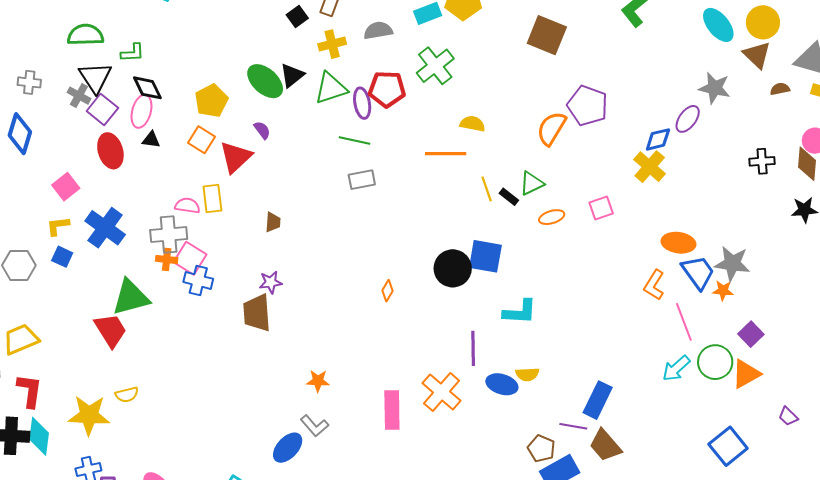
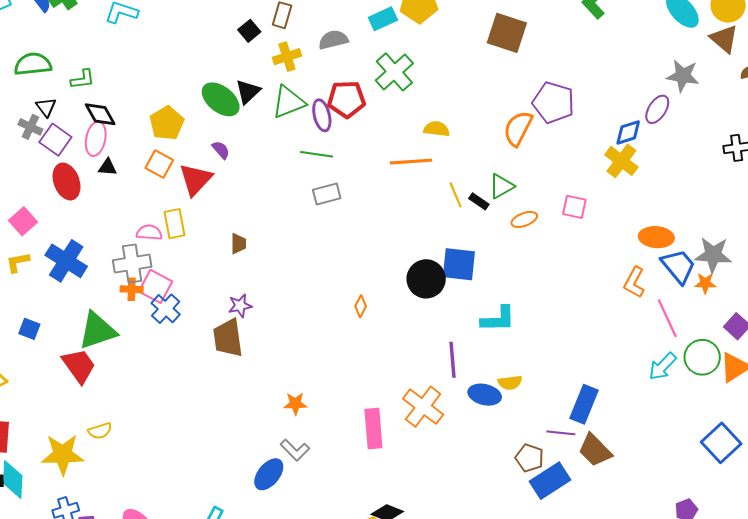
black triangle: (95, 77) -> (46, 107), size x0.6
pink square: (601, 208) -> (574, 207), turned 35
blue square: (62, 257) -> (29, 329), moved
blue cross: (198, 280) -> (166, 309), turned 32

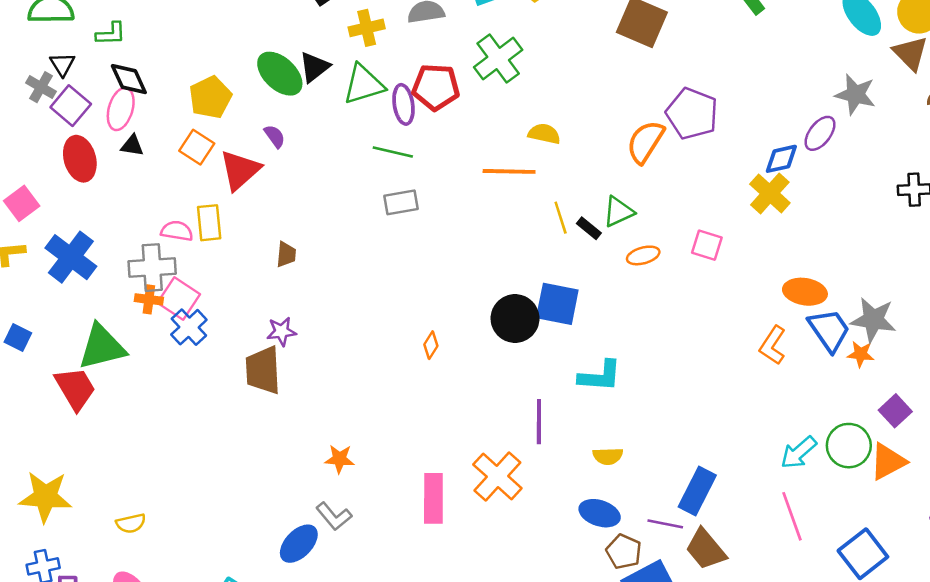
pink line: (667, 318) -> (792, 516), moved
blue ellipse: (485, 395) -> (600, 513), moved
yellow semicircle: (100, 431) -> (131, 523), moved

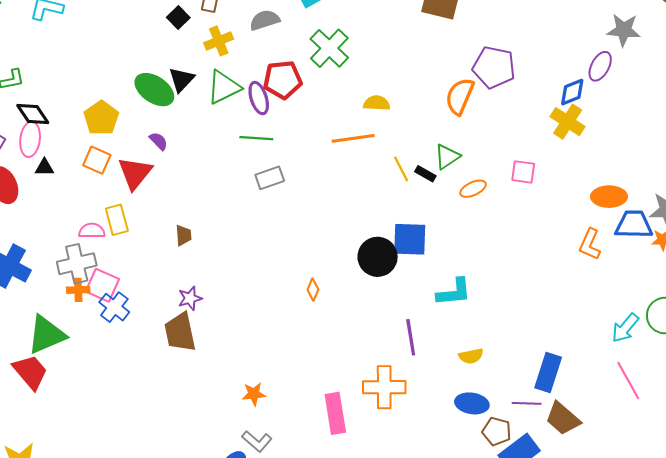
blue trapezoid: (829, 330) -> (634, 225), turned -45
orange cross: (497, 476) -> (384, 387), turned -33

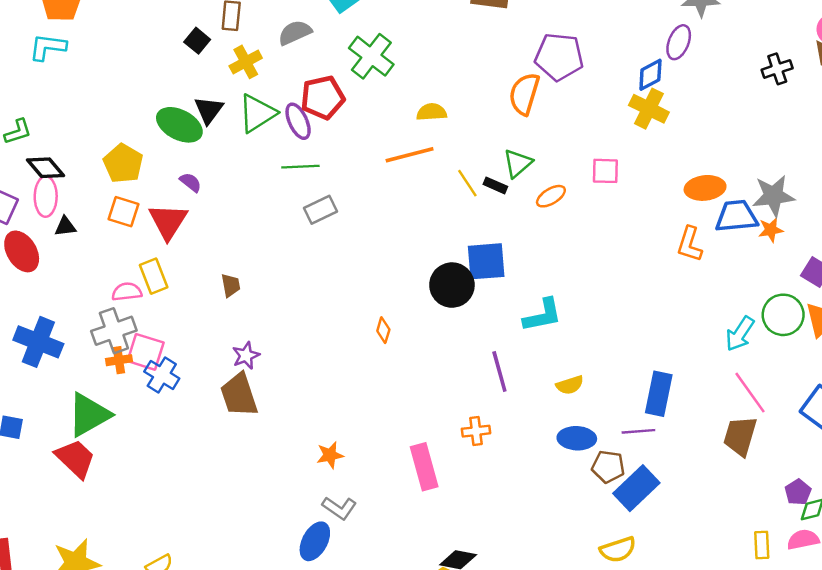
orange cross: (384, 387) -> (476, 431), size x0.6
brown trapezoid: (563, 419) -> (740, 436), moved, turned 72

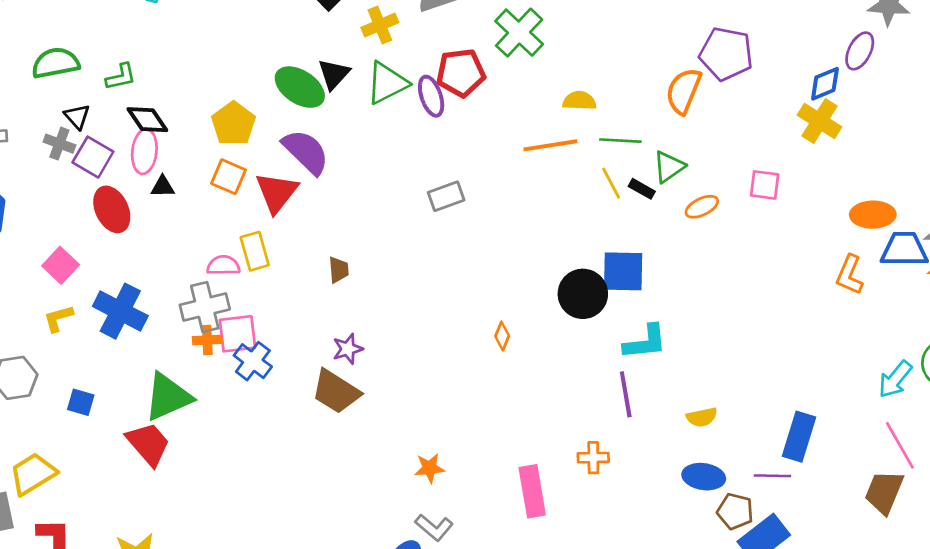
green line: (300, 167) -> (620, 141), moved
purple semicircle: (191, 182) -> (306, 152), size x2.0
cyan L-shape: (543, 315) -> (645, 342), moved
pink square: (146, 352) -> (237, 334), turned -30
brown trapezoid: (239, 395) -> (336, 392), turned -45

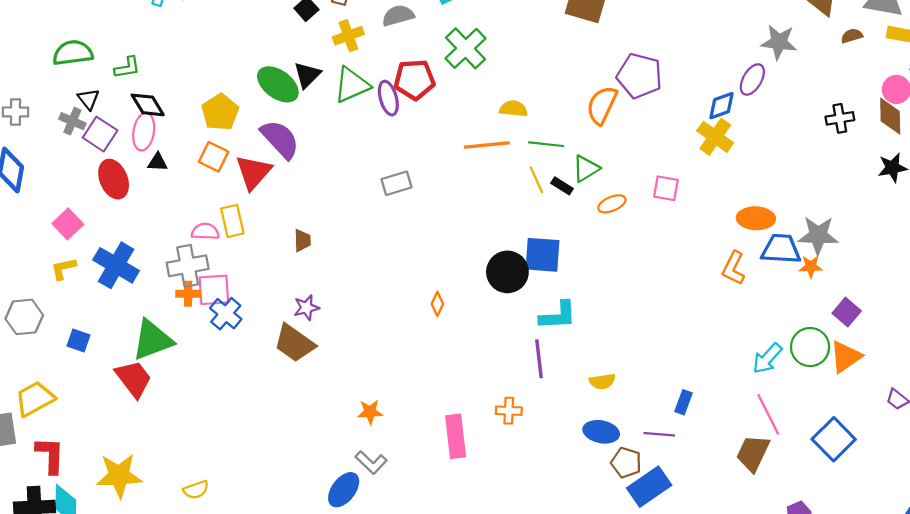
blue rectangle: (799, 437) -> (683, 402), size x0.6

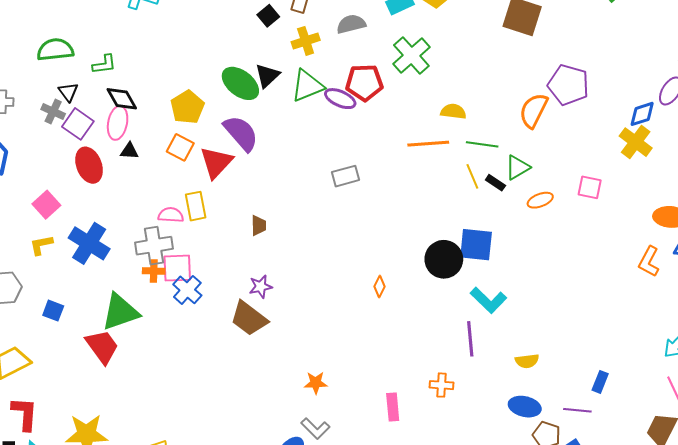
purple ellipse: (388, 98) -> (340, 99), turned -52
cyan L-shape: (558, 316) -> (488, 300), turned 45
pink rectangle: (456, 436) -> (393, 407), size x0.7

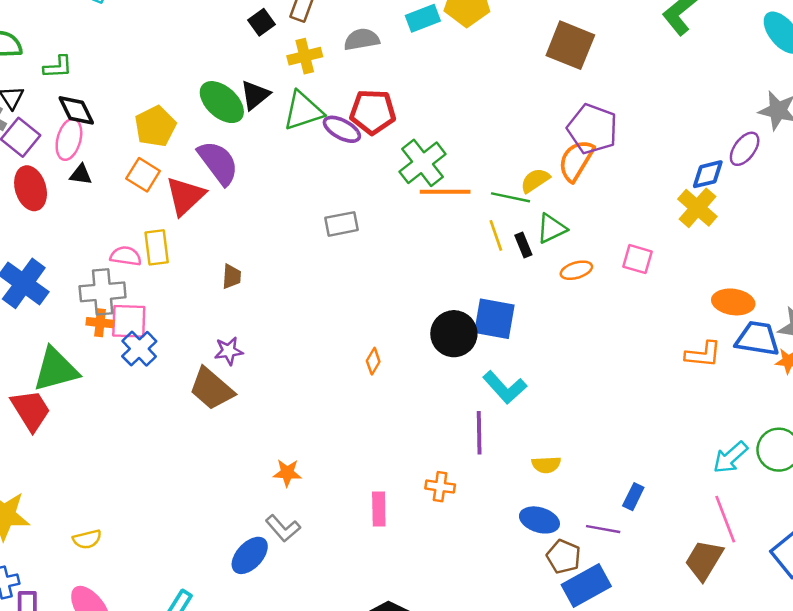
green cross: (411, 56) -> (423, 163), moved
purple pentagon: (568, 85) -> (592, 129), moved
yellow semicircle: (453, 111) -> (535, 180), moved, turned -45
black rectangle: (495, 183) -> (523, 245), turned 30
orange L-shape: (649, 262) -> (703, 354), turned -116

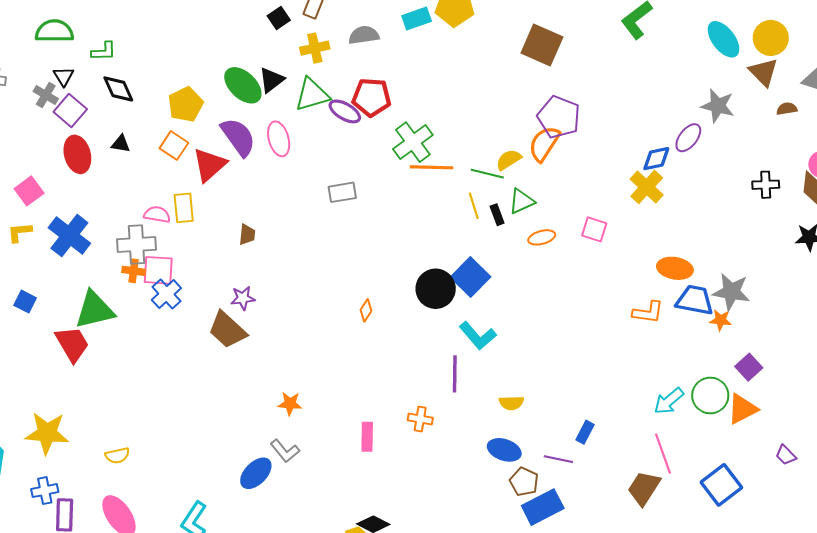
pink ellipse: (69, 139) -> (279, 139), moved, turned -32
blue square: (494, 319) -> (471, 277), turned 33

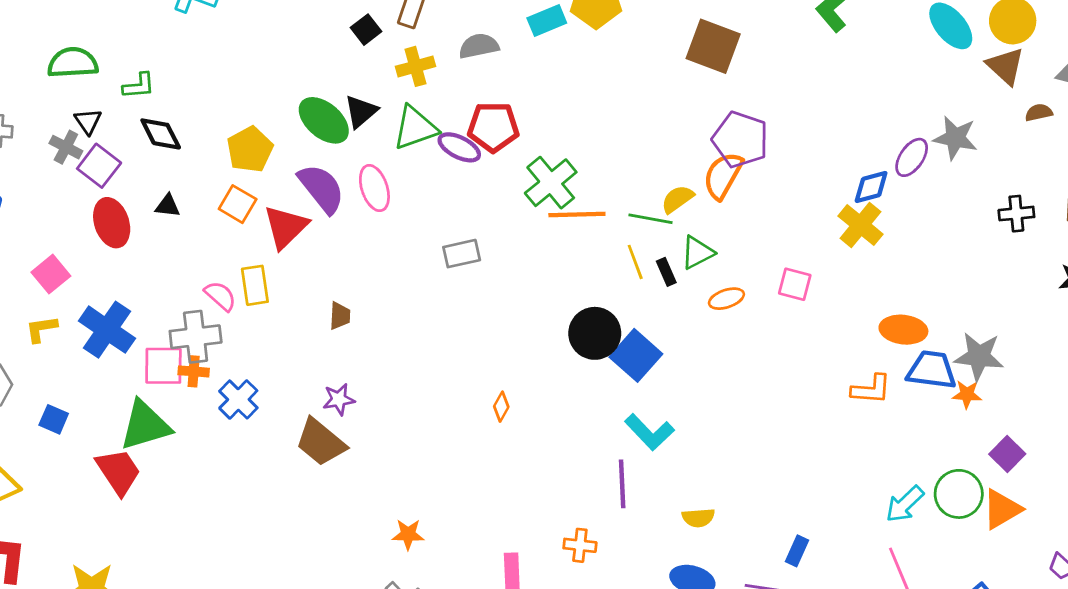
gray star: (718, 106) -> (955, 138), moved
pink semicircle: (157, 215) -> (220, 296), turned 35
pink square: (158, 270) -> (163, 366), moved
black circle: (436, 289) -> (595, 333), moved

